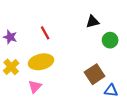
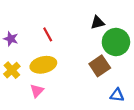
green circle: (110, 40) -> (116, 42), size x1.6
brown square: (95, 74) -> (100, 66), moved

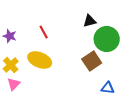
yellow ellipse: (43, 65) -> (40, 60), turned 35
pink triangle: (37, 91) -> (14, 84), moved

